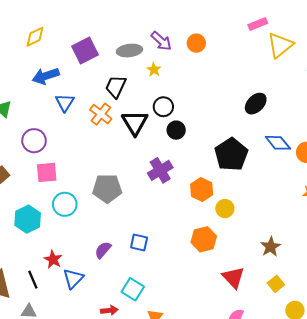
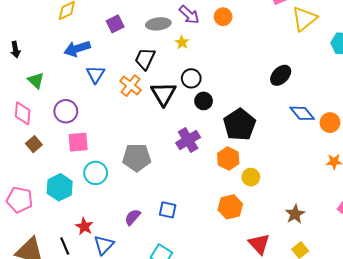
purple square: (85, 51) -> (115, 24), size x0.7
black pentagon: (231, 154) -> (240, 125), moved

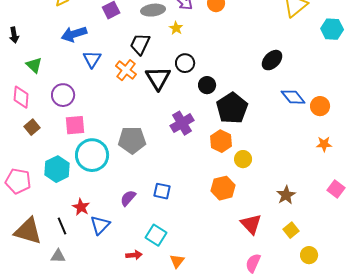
black circle: (204, 101) -> (207, 85), moved
cyan circle: (96, 173) -> (92, 155), size x1.4

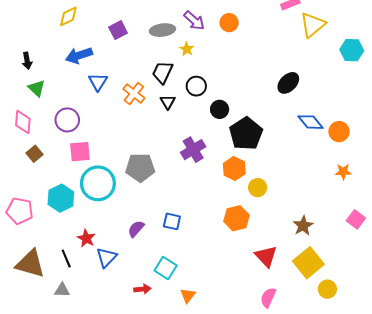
black arrow: (14, 35) -> (27, 61), moved
black trapezoid: (140, 44) -> (162, 72), moved
black triangle: (158, 78) -> (168, 102), size x0.6
yellow square: (291, 230) -> (308, 263), size x1.8

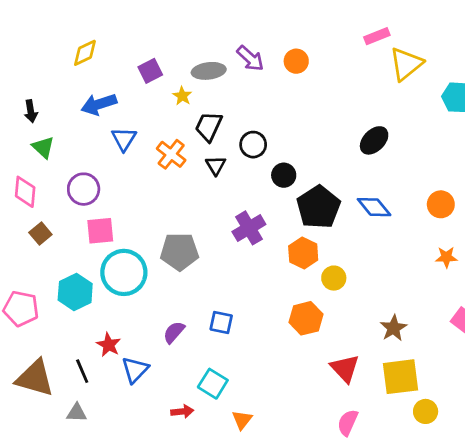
yellow star: (187, 49) -> (182, 96), moved
blue diamond: (310, 122) -> (374, 207), moved
yellow square: (308, 263) -> (400, 377), turned 32

